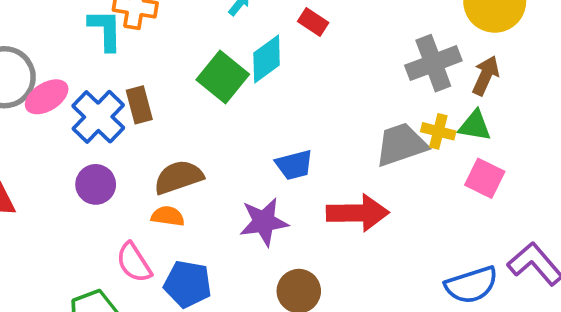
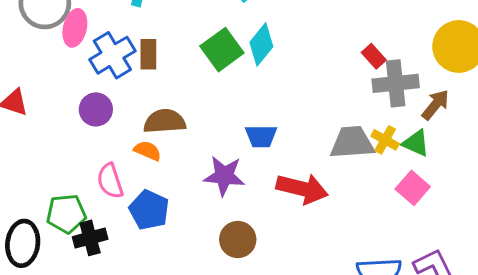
red rectangle: (313, 22) -> (374, 56), moved
cyan diamond: (267, 59) -> (261, 44), turned -30
pink ellipse: (47, 97) -> (75, 28), turned -60

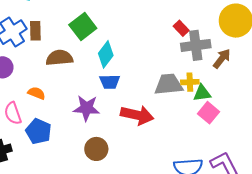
cyan diamond: (261, 44) -> (106, 54), moved
brown semicircle: (165, 121) -> (59, 58), moved
yellow cross: (385, 140) -> (190, 82), turned -30
green triangle: (416, 143) -> (202, 93), moved, turned -30

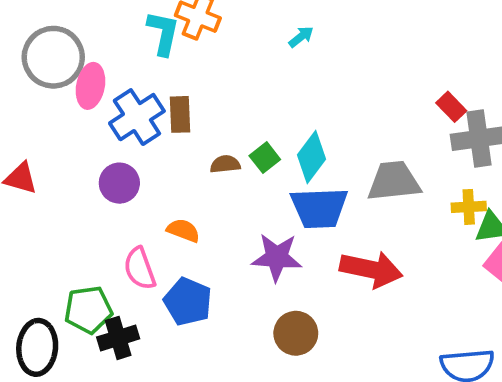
green square: (83, 27) -> (265, 158), moved, size x0.6
brown semicircle: (59, 58) -> (225, 164), size x0.6
blue trapezoid: (110, 82) -> (319, 208), size x1.5
gray trapezoid: (169, 84) -> (394, 181), moved

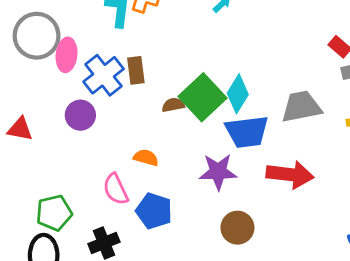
green square: (265, 158) -> (203, 97), size x2.0
purple circle: (119, 183) -> (80, 115), moved
green pentagon: (88, 310) -> (54, 213), moved

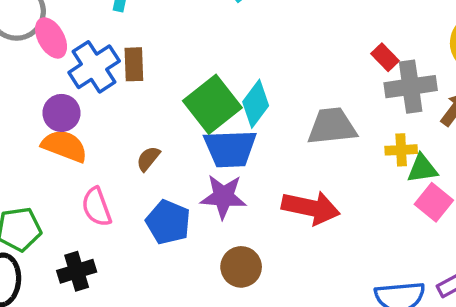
pink ellipse: (67, 55) -> (51, 38), turned -40
brown semicircle: (173, 105) -> (148, 159), moved, turned -45
blue trapezoid: (247, 132) -> (230, 149), moved
orange semicircle: (146, 158) -> (64, 146), moved, size x1.5
blue pentagon: (154, 211) -> (168, 222), moved

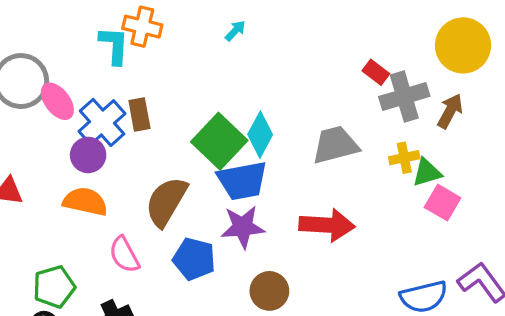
purple circle: (61, 113) -> (88, 155), moved
brown semicircle: (148, 159) -> (166, 202), size x2.0

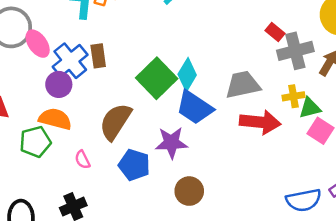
blue trapezoid: (242, 181) -> (195, 107), moved, turned 42
red arrow: (327, 225) -> (260, 122), moved
pink semicircle: (124, 255) -> (83, 160), size x0.7
green pentagon: (54, 287) -> (35, 142), moved

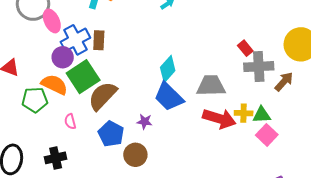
green square: (157, 78) -> (83, 77), moved
yellow cross: (293, 96) -> (244, 113), moved
purple star: (171, 143) -> (145, 122), size x0.6
brown circle: (189, 191) -> (135, 155), moved

